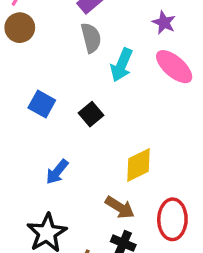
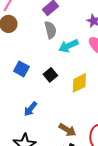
cyan arrow: (122, 65) -> (68, 46), turned 42
yellow diamond: (139, 165) -> (79, 83), moved

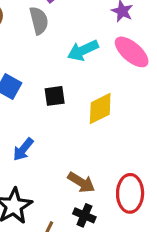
gray semicircle: (50, 30) -> (39, 21), moved
black square: (50, 75) -> (55, 96), turned 32

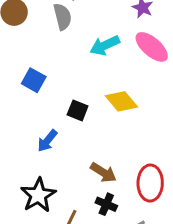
black square: (55, 96) -> (78, 110), moved, turned 30
yellow diamond: (100, 109) -> (121, 101), turned 76

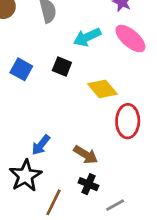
black square: (78, 110) -> (62, 67), moved
blue arrow: (47, 141) -> (41, 145), moved
red ellipse: (150, 183) -> (128, 121), moved

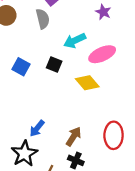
pink ellipse: (130, 39) -> (102, 54), moved, turned -65
red ellipse: (128, 121) -> (114, 135), moved
brown arrow: (86, 155) -> (74, 136), turned -90

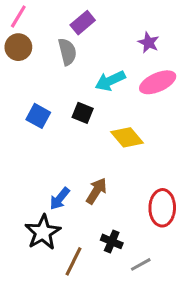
pink ellipse: (102, 54) -> (158, 82), moved
brown arrow: (74, 136) -> (96, 191), moved

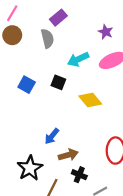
brown arrow: (96, 191) -> (68, 155), moved, turned 42
blue arrow: (60, 199) -> (52, 136), moved

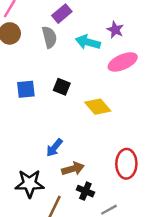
cyan arrow: (78, 59) -> (88, 42), moved, turned 40
blue square: (27, 85) -> (26, 89), turned -35
black star: (30, 168) -> (30, 184), turned 30

